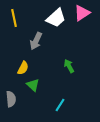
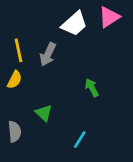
yellow line: (14, 18) -> (19, 50), moved
yellow semicircle: (23, 68) -> (15, 80), moved

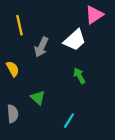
white trapezoid: (74, 24) -> (75, 40), moved
yellow line: (19, 50) -> (20, 25), moved
yellow semicircle: (15, 80) -> (13, 69), turned -56

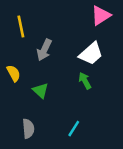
white trapezoid: (75, 40) -> (91, 54), moved
green triangle: (38, 98) -> (41, 90), moved
gray semicircle: (13, 114) -> (28, 129), moved

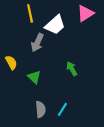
yellow line: (21, 27) -> (30, 13), moved
white trapezoid: (91, 54) -> (55, 25), moved
gray semicircle: (28, 129) -> (40, 109), moved

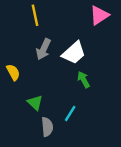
white trapezoid: (55, 25) -> (74, 53), moved
green triangle: (34, 77) -> (35, 103), moved
cyan line: (62, 109) -> (70, 114), moved

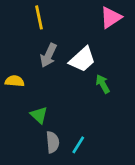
yellow semicircle: (13, 72) -> (15, 81), turned -56
green arrow: (84, 80) -> (103, 84), moved
cyan line: (70, 114) -> (78, 145), moved

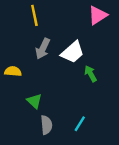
cyan line: (78, 145) -> (80, 124), moved

